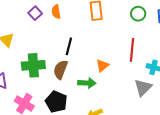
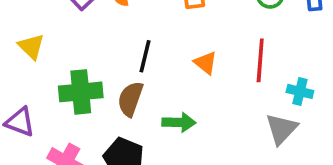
orange triangle: (102, 66) -> (206, 63), moved, turned -40

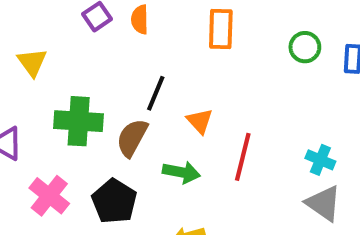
red line: (260, 60) -> (243, 157), moved
orange triangle: (206, 63) -> (200, 121), moved
gray triangle: (281, 129) -> (324, 203), moved, turned -48

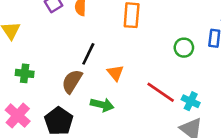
green circle: (305, 47) -> (184, 48), moved
green cross: (79, 121) -> (25, 73), moved, size x0.6
red line: (243, 157) -> (161, 92), moved, turned -72

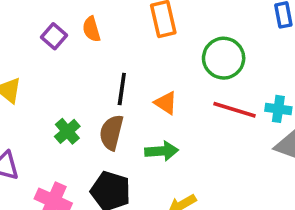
green circle: (184, 48) -> (224, 58), moved, size x1.5
green cross: (25, 73) -> (67, 131), moved, turned -30

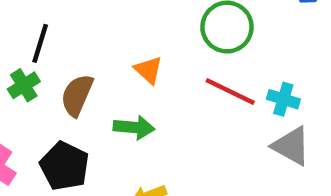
black line: (122, 89) -> (40, 43), moved

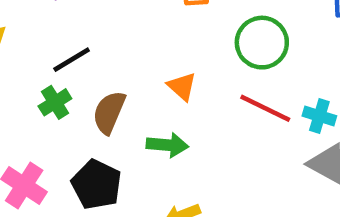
black line: (40, 43) -> (72, 60), turned 42

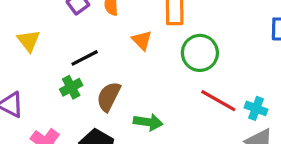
green circle: (262, 43) -> (200, 53), moved
orange triangle: (182, 86) -> (142, 40), moved

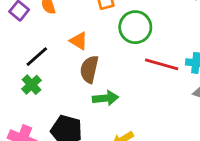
orange triangle: (142, 40) -> (79, 41), moved
brown semicircle: (109, 97) -> (89, 69), moved

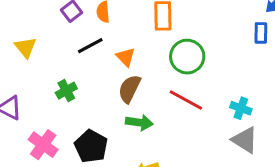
black line: (37, 57) -> (90, 46), moved
red line: (162, 64) -> (186, 100), moved

